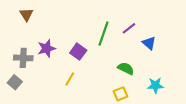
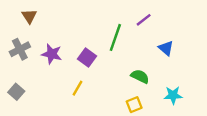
purple line: (129, 28) -> (144, 20), moved
purple star: (46, 48) -> (52, 54), turned 30
gray cross: (23, 58) -> (20, 49), moved, turned -30

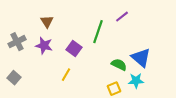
brown triangle: (29, 16) -> (47, 22), moved
blue triangle: (166, 48) -> (141, 58), moved, size x1.5
cyan star: (173, 95) -> (136, 81), moved

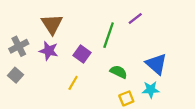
brown triangle: (47, 22) -> (52, 24), size x1.5
green semicircle: (119, 65) -> (119, 72), moved
gray square: (14, 78) -> (15, 75), moved

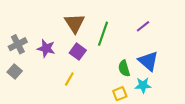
purple line: (135, 19) -> (143, 26), moved
brown triangle: (52, 24) -> (75, 23), moved
green semicircle: (119, 72) -> (124, 68), moved, turned -133

